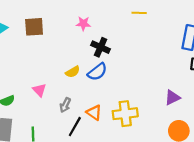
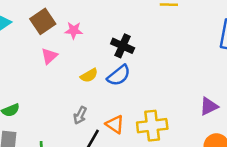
pink star: (83, 24) -> (74, 30), moved
brown square: (34, 27) -> (43, 21), turned -30
pink triangle: (39, 90) -> (49, 56), moved, turned 32

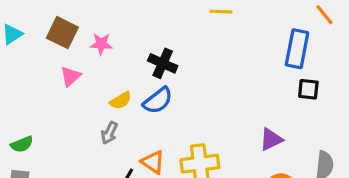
brown square: (43, 21) -> (62, 33), turned -30
gray arrow: (80, 115) -> (109, 133), moved

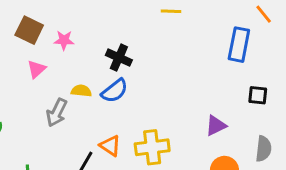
black square: (308, 89) -> (258, 95), moved
yellow semicircle: (121, 101) -> (81, 91), turned -144
gray arrow: (109, 133) -> (57, 113), moved, size x1.4

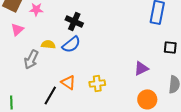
yellow cross: (152, 147) -> (97, 83), size x0.7

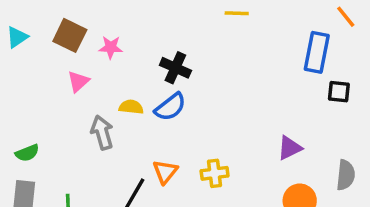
black square: (170, 47) -> (339, 92), moved
gray arrow: (31, 59) -> (102, 132), turned 138
orange triangle: (68, 82) -> (165, 172), turned 35

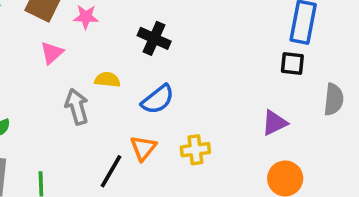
black square: (339, 92) -> (292, 64), moved
blue semicircle: (170, 107) -> (158, 99), moved
gray semicircle: (346, 175) -> (334, 99), moved

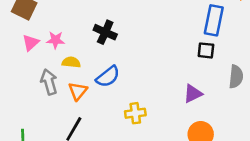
pink star: (86, 17) -> (56, 40), moved
orange triangle: (143, 148) -> (78, 91), moved

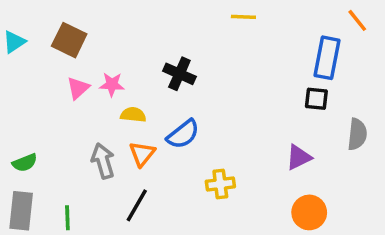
gray arrow: (49, 82) -> (103, 161), moved

